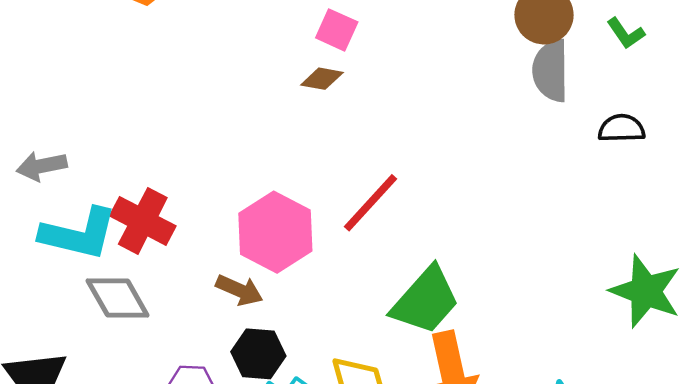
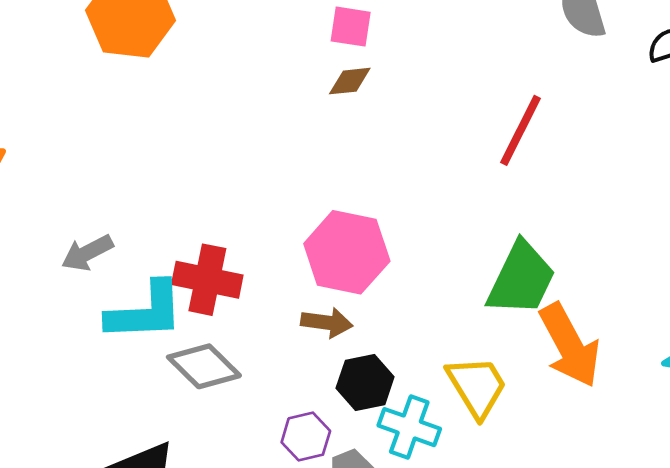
red line: (370, 203) -> (520, 130), moved

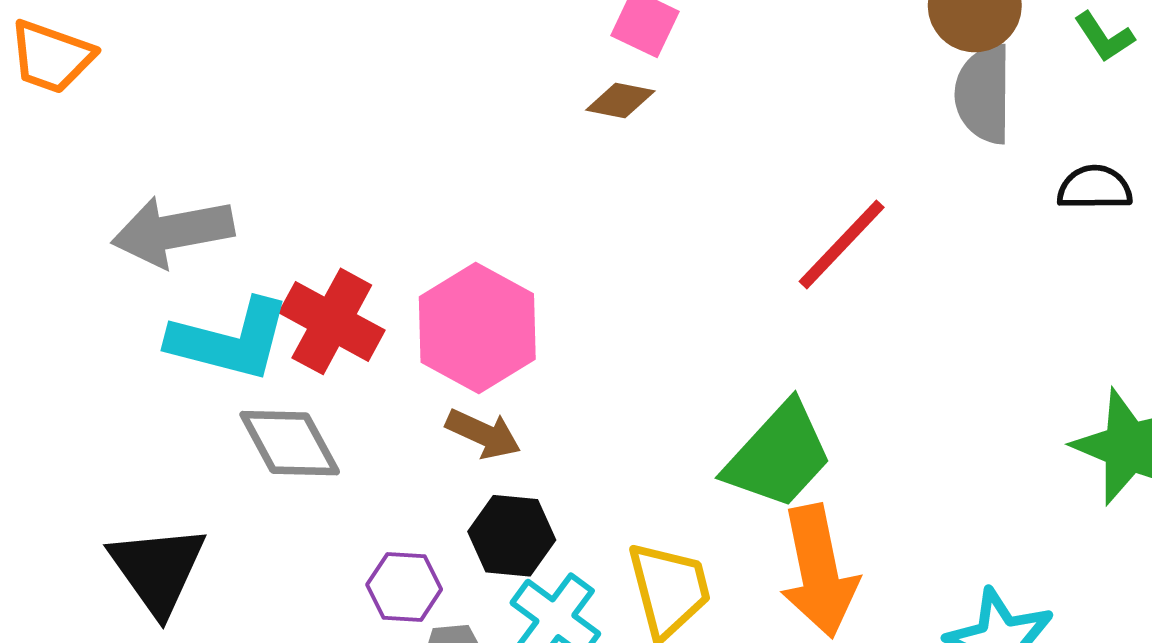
pink hexagon: (347, 252) -> (477, 328), moved
gray arrow: (87, 253) -> (173, 231), size x1.5

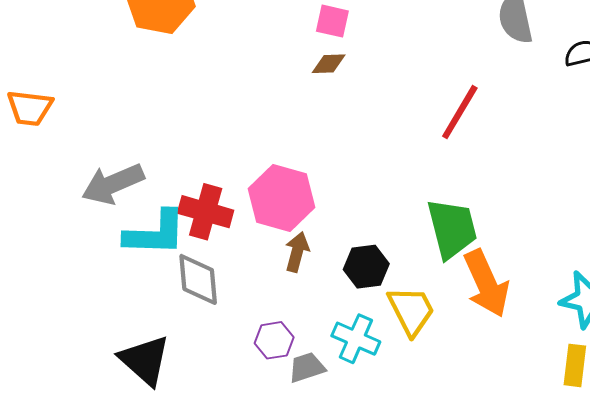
brown arrow: (483, 434) -> (297, 252), turned -87
gray diamond: (290, 443) -> (198, 279), turned 36
green trapezoid: (779, 456) -> (452, 229), turned -44
black hexagon: (512, 536) -> (366, 267), moved

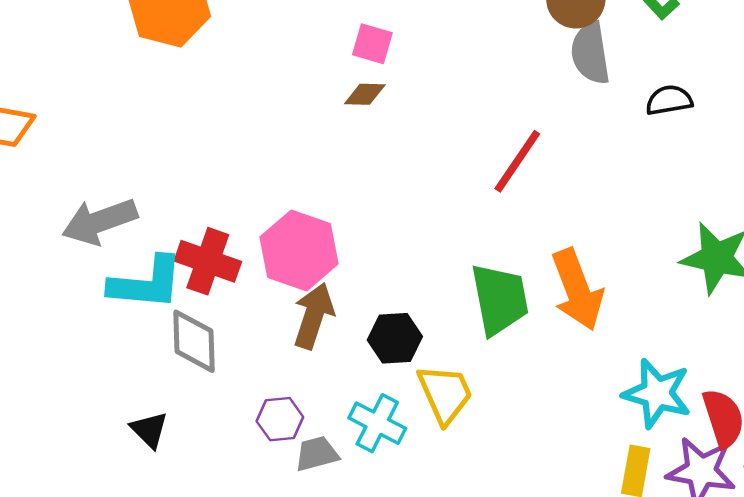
brown arrow: (297, 252) -> (314, 316), size x1.4
orange arrow: (486, 284) -> (577, 290), moved
black triangle: (145, 360) -> (149, 430), moved, size x0.6

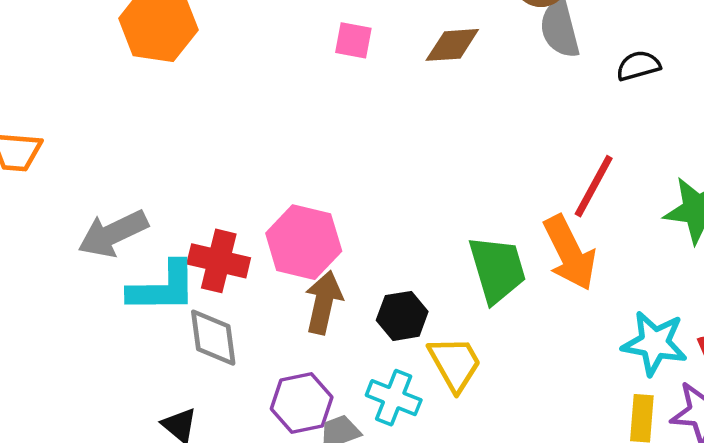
brown diamond: (365, 94) -> (452, 45), moved, size x1.4
red line: (517, 161) -> (594, 186), moved
purple hexagon: (280, 419) -> (302, 403), size x1.4

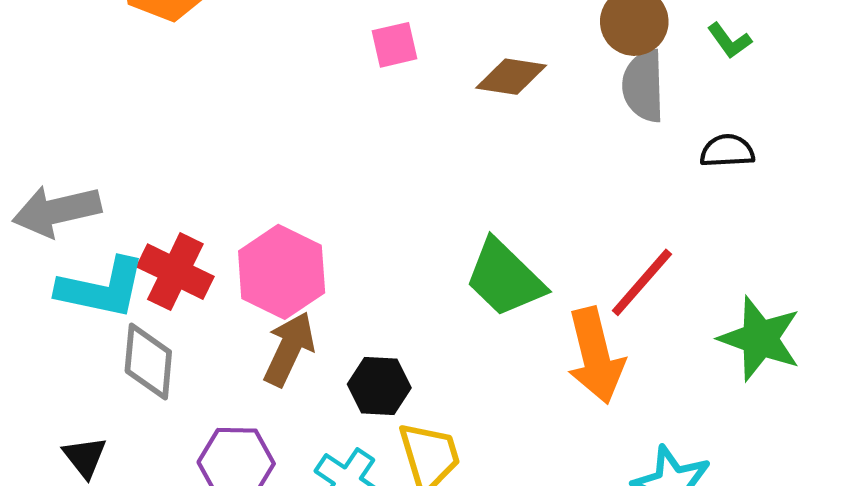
pink square: (353, 40) -> (394, 45), turned -36
green trapezoid: (497, 269) -> (505, 278), moved, turned 138

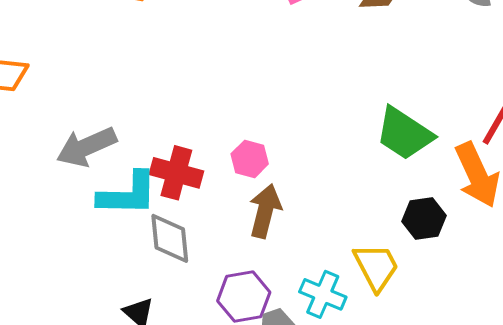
pink hexagon: (282, 272) -> (250, 159), size x0.6
black hexagon: (379, 386) -> (424, 218), moved

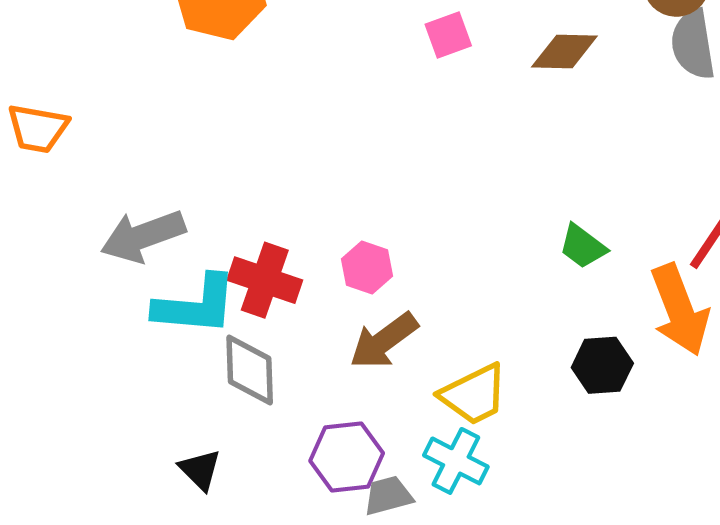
green trapezoid: (404, 134) -> (583, 246), size x0.6
brown arrow: (265, 211) -> (384, 341), turned -144
yellow trapezoid: (376, 267) -> (474, 395), moved, turned 88

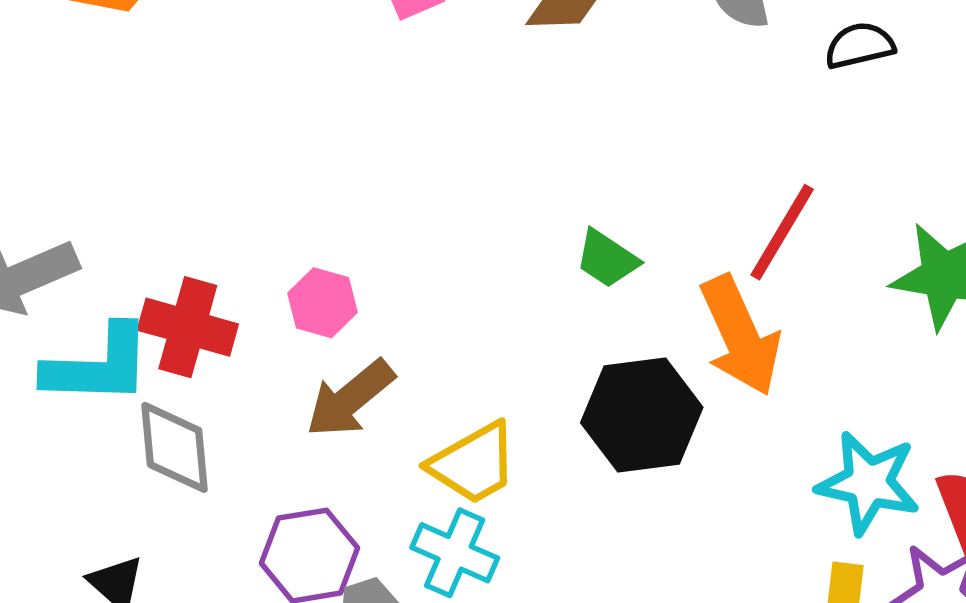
black hexagon: (602, 365) -> (642, 415), size x1.5

